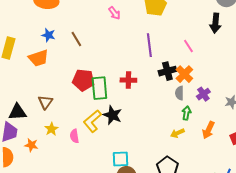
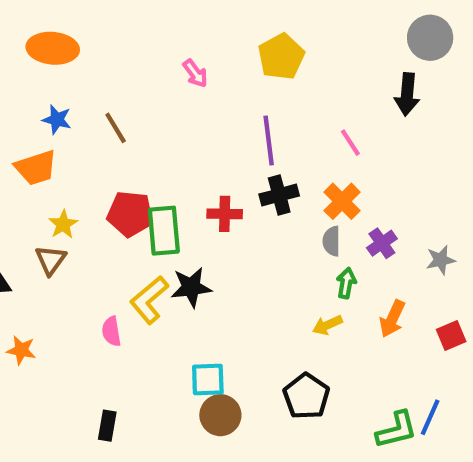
black cross: (167, 71) -> (279, 195), moved
black star: (112, 115) -> (191, 287), turned -30
yellow star: (51, 129) -> (63, 224), moved

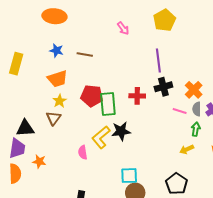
brown line: (116, 128) -> (85, 55), turned -49
pink line: (350, 143) -> (180, 111), moved, turned -40
orange trapezoid: (36, 168) -> (58, 79), moved
gray semicircle: (332, 241) -> (197, 109), moved

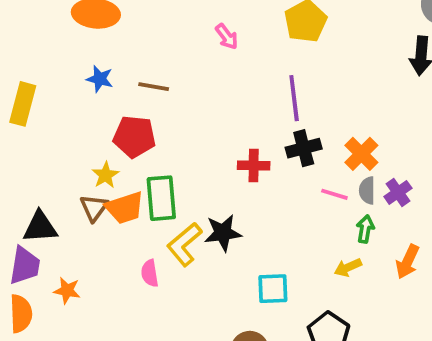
orange trapezoid: (58, 79) -> (125, 208), moved
red pentagon: (92, 96) -> (134, 137), moved
green rectangle: (108, 104) -> (161, 198), moved
cyan square: (129, 176) -> (273, 289), moved

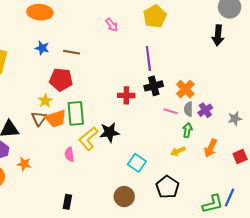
cyan square: (273, 289) -> (137, 163), turned 36

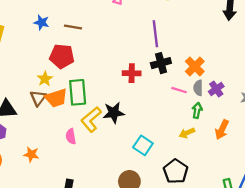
orange star: (24, 164) -> (31, 154), moved

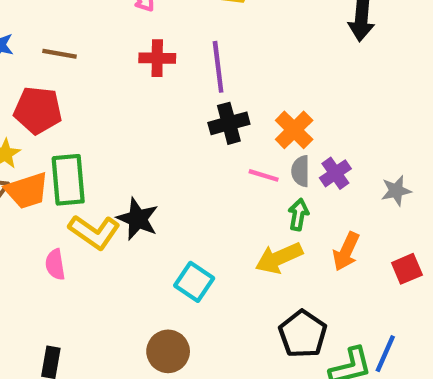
red cross: (132, 73) -> (157, 58), moved
black star: (114, 113) -> (138, 219), turned 30
yellow L-shape: (91, 119) -> (94, 232), turned -105
yellow arrow: (187, 133) -> (279, 258), size x1.5
black pentagon: (176, 171) -> (303, 334), moved

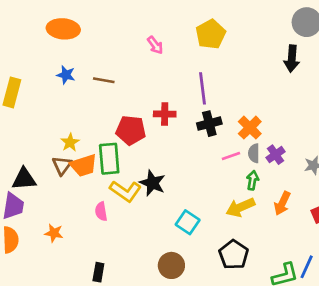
red cross: (157, 58) -> (165, 114), moved
red pentagon: (38, 110) -> (131, 130), moved
pink line: (264, 175) -> (231, 156), turned -36
black pentagon: (303, 334) -> (234, 255), moved

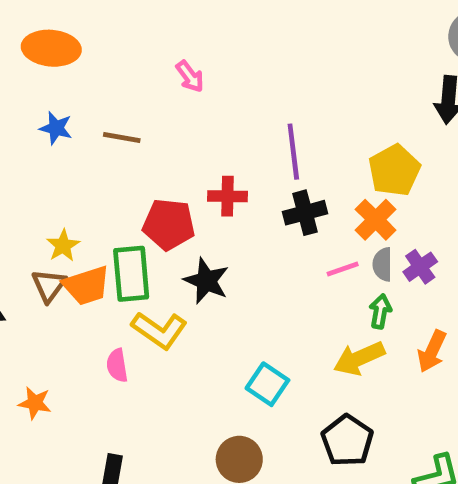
yellow pentagon: (211, 34) -> (394, 170), moved
pink arrow: (155, 45) -> (190, 76), moved
black star: (152, 183) -> (206, 281), moved

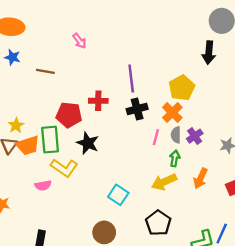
blue star: (56, 128) -> (12, 57), moved
pink line: (343, 269) -> (156, 137), turned -56
pink semicircle: (117, 365) -> (43, 185), turned -91

